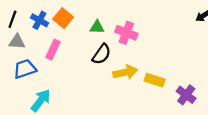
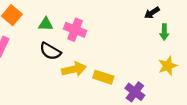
black semicircle: (102, 54) -> (50, 51), turned 85

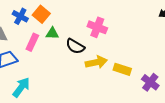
green triangle: (46, 24) -> (52, 33), moved

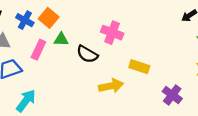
yellow arrow: (96, 62) -> (111, 86), moved
yellow rectangle: (122, 69) -> (139, 67), moved

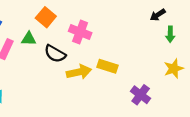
orange square: (49, 18) -> (46, 17), moved
yellow arrow: (111, 86) -> (79, 72), moved

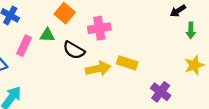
pink cross: (80, 32) -> (99, 28), turned -30

